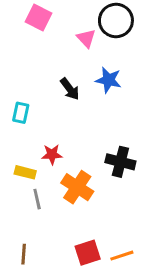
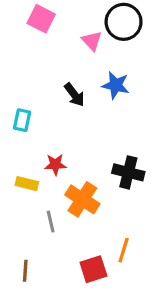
gray line: (37, 199) -> (51, 222), moved
orange line: (122, 256) -> (124, 250), moved, turned -55

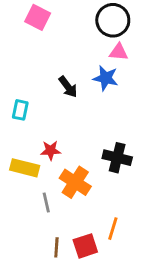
pink triangle: (92, 41) -> (119, 52), moved, turned -42
yellow rectangle: (27, 184) -> (25, 168), size x1.4
brown line: (25, 271) -> (56, 247), moved

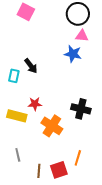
black arrow: (68, 87) -> (31, 66), moved
gray line: (46, 203) -> (18, 155), moved

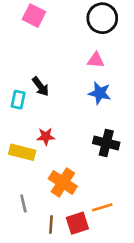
pink triangle: (82, 36) -> (96, 60), moved
blue star: (73, 54) -> (100, 93), moved
orange cross: (52, 126) -> (63, 182), moved
orange line: (78, 158) -> (102, 207), turned 56

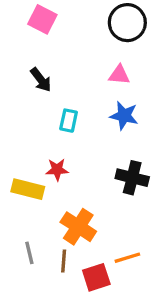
black arrow: (41, 86) -> (41, 80), moved
cyan rectangle: (18, 100) -> (69, 121), moved
brown line: (51, 224) -> (64, 261), moved

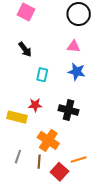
black cross: (132, 178) -> (69, 110), moved
gray line: (29, 253) -> (18, 157), turned 32
red square: (96, 277) -> (59, 172), turned -30

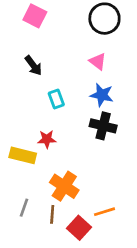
pink triangle: (74, 46) -> (98, 61), turned 32
cyan rectangle: (42, 75) -> (56, 99), turned -32
black cross: (69, 110) -> (103, 126), moved

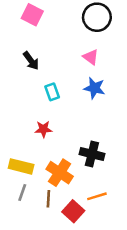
black cross: (103, 126) -> (92, 154), moved
yellow rectangle: (23, 155) -> (21, 166), moved

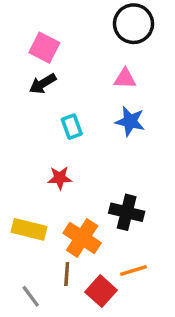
pink square: (32, 15) -> (44, 48), moved
pink triangle: (91, 57) -> (125, 79), turned -35
black arrow: (31, 61) -> (43, 84), turned 96
gray line: (22, 193) -> (31, 296), moved, turned -56

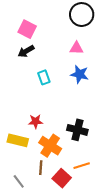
red star: (60, 178) -> (35, 122), moved

